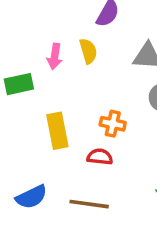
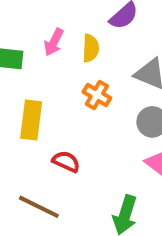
orange cross: (113, 124) -> (97, 95), moved

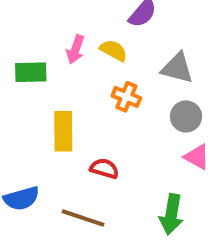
yellow semicircle: (91, 48) -> (114, 50), turned -56

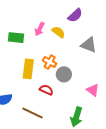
orange cross: (126, 97) -> (50, 62), moved
gray circle: (186, 116) -> (64, 74), moved

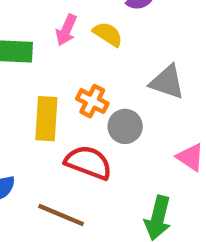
gray triangle: (89, 45) -> (167, 82), moved
red semicircle: (46, 90) -> (88, 163), size x1.5

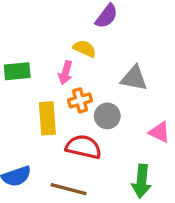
pink arrow: (66, 30) -> (66, 73), moved
orange cross: (92, 101) -> (80, 100), turned -35

